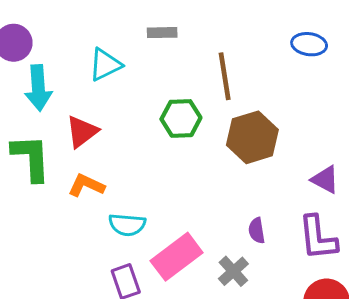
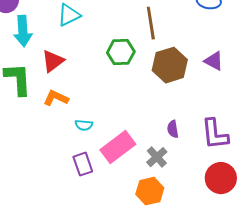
purple triangle: (325, 180) -> (214, 61), moved
cyan semicircle: (127, 225) -> (84, 125), size x0.7

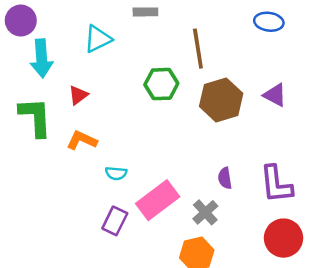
red triangle: (53, 61) -> (78, 95), size x0.7
purple rectangle: (83, 164) -> (115, 221), turned 45

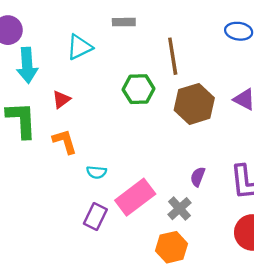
orange L-shape: (82, 140) -> (65, 141), turned 48
purple semicircle: (225, 178) -> (198, 177), turned 30

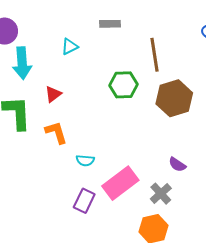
cyan triangle: (79, 47) -> (70, 47), size x0.7
purple semicircle: (198, 177) -> (177, 165), turned -78

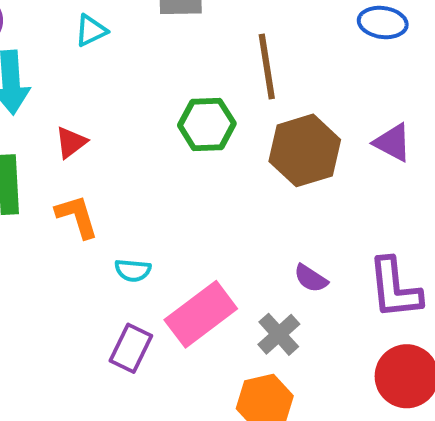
cyan triangle: (70, 47) -> (91, 31), moved

